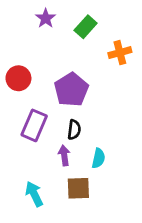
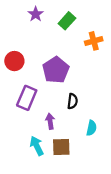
black semicircle: (74, 130) -> (72, 101), moved
cyan semicircle: (98, 158) -> (91, 128), moved
cyan arrow: (34, 194) -> (37, 146), moved

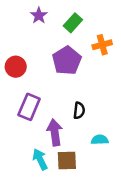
purple pentagon: (56, 70) -> (67, 61), moved
purple arrow: (50, 121) -> (55, 132), size x1.5
cyan semicircle: (91, 128) -> (100, 140), turned -104

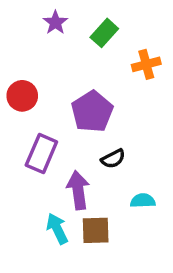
purple pentagon: (67, 61) -> (92, 112), moved
black semicircle: (79, 111) -> (113, 159), turned 56

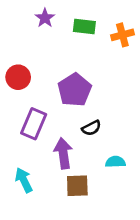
green rectangle: (104, 33) -> (84, 26), turned 55
orange cross: (146, 64) -> (122, 35), moved
cyan arrow: (57, 229) -> (24, 180), moved

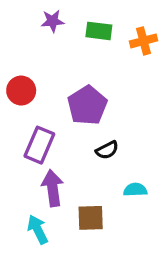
purple star: (45, 18) -> (53, 21), turned 30
purple arrow: (63, 153) -> (53, 188), moved
cyan arrow: (24, 180) -> (38, 229), moved

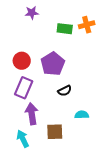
green rectangle: (99, 31) -> (65, 29), moved
red circle: (21, 91) -> (22, 61), moved

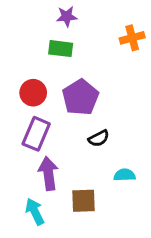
purple star: (32, 13) -> (67, 17), moved
green rectangle: (65, 29) -> (61, 49), moved

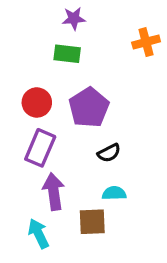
cyan semicircle: (125, 175) -> (114, 193), moved

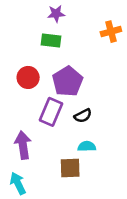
purple rectangle: (40, 148) -> (51, 112), moved
purple arrow: (54, 192) -> (23, 145), moved
cyan arrow: (38, 234) -> (18, 183), moved

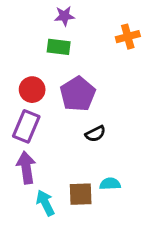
purple rectangle: (51, 112) -> (26, 126), moved
cyan semicircle: (87, 146) -> (110, 184), moved
cyan arrow: (18, 183) -> (45, 203), moved

